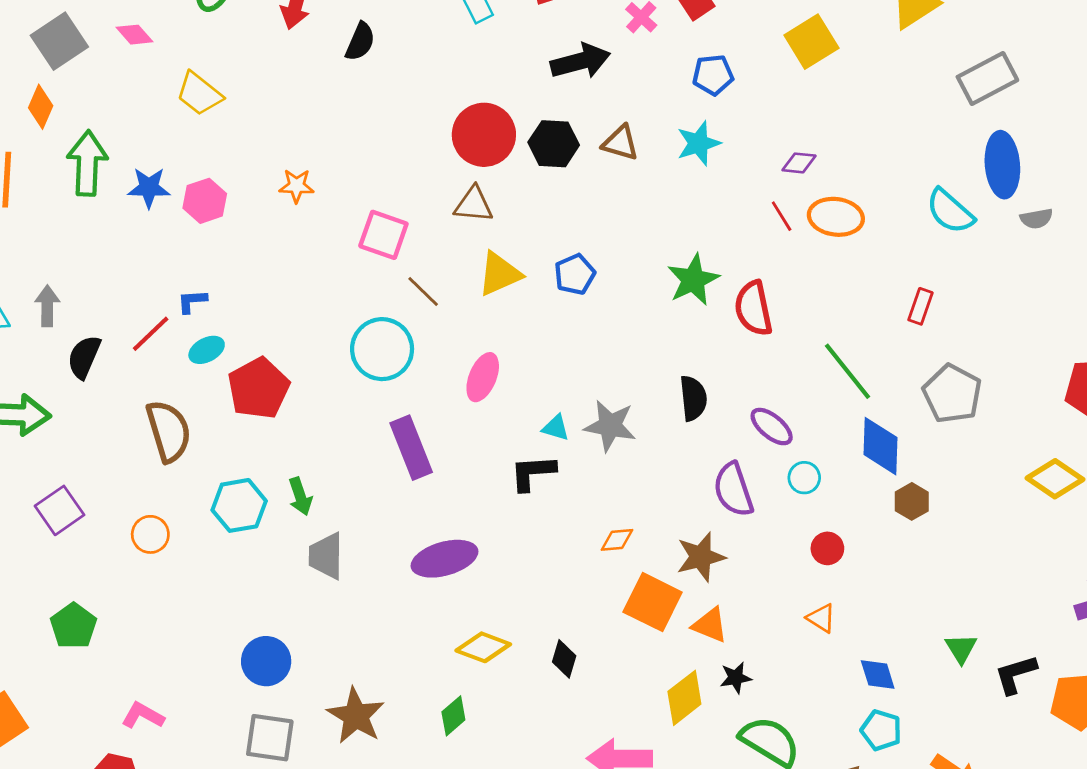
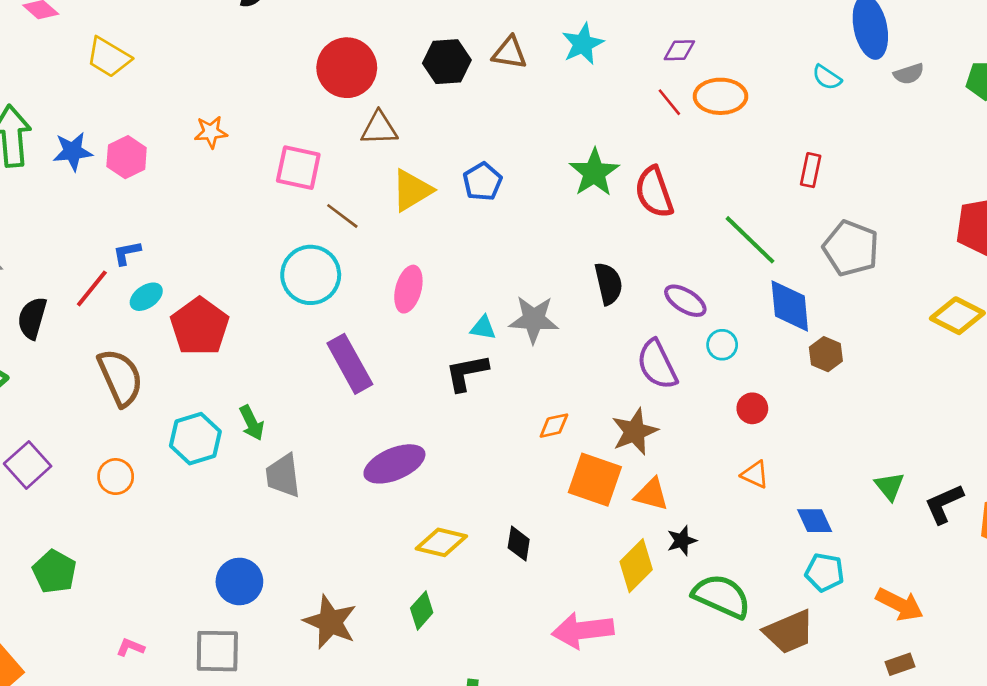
red circle: (484, 135) -> (347, 68), moved
cyan semicircle: (950, 211) -> (827, 77), size x0.6
pink L-shape: (143, 716) -> (130, 647), size x0.7
gray square: (270, 738) -> (217, 651), moved

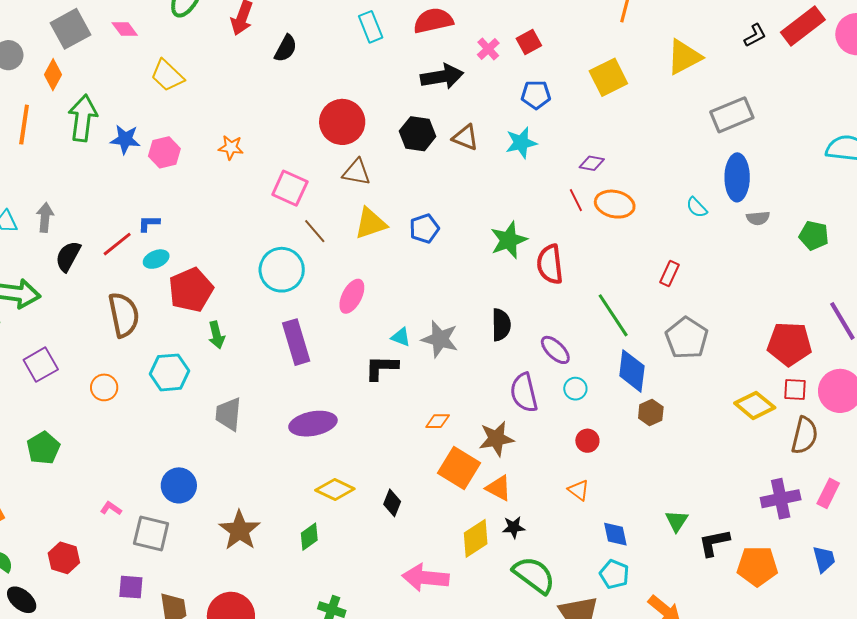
green arrow: (252, 423) -> (216, 335), moved
pink L-shape: (130, 647) -> (111, 508), moved

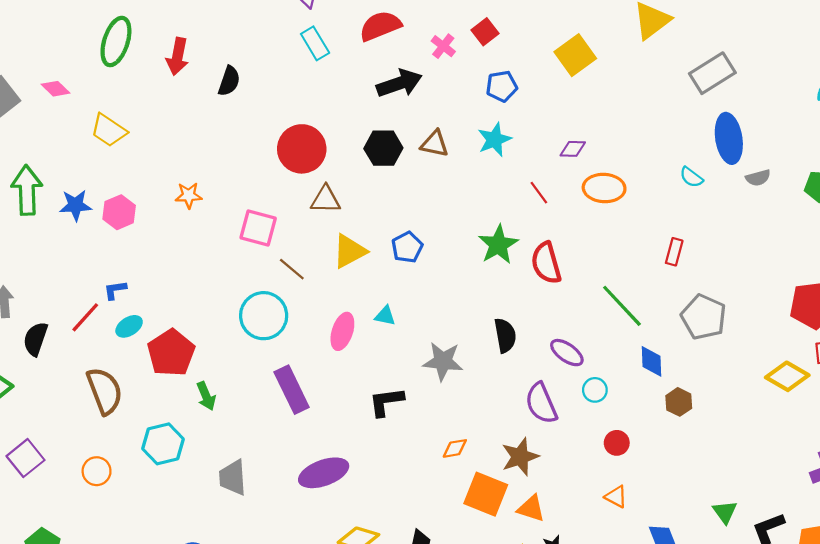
red line: (576, 200) -> (539, 193), moved
cyan triangle: (401, 337) -> (385, 316), moved
blue diamond: (632, 371) -> (652, 361), size x0.7

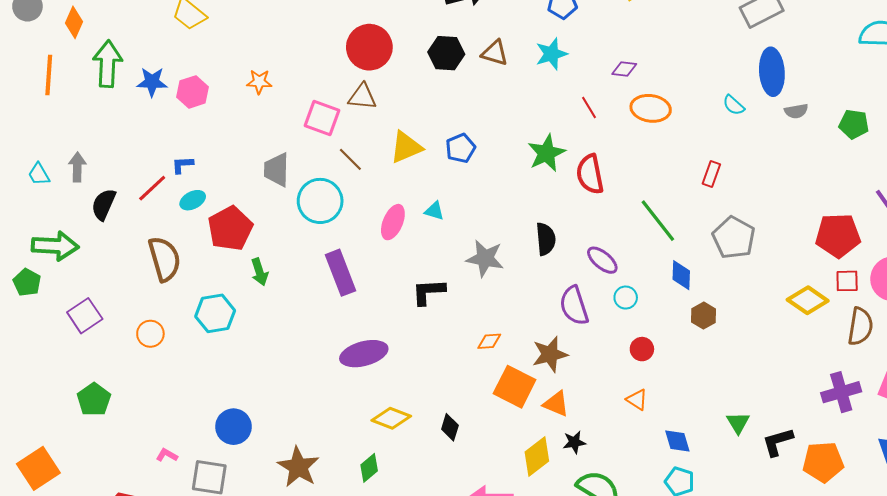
brown triangle: (326, 200) -> (362, 97), moved
gray trapezoid: (233, 478) -> (277, 170), moved

